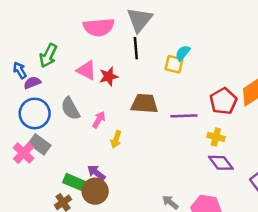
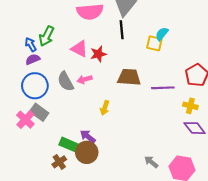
blue arrow: (20, 70) -> (31, 44), moved
pink arrow: (99, 120) -> (85, 79), moved, turned -136

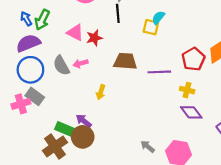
blue arrow: (31, 44) -> (26, 19), moved
purple semicircle: (33, 59) -> (28, 43), size x1.6
pink cross: (25, 120) -> (21, 104), turned 30
brown cross: (59, 162) -> (55, 146), size x1.6

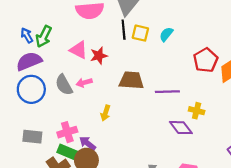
yellow square: (151, 27) -> (140, 33), moved
red pentagon: (193, 59) -> (206, 60), moved
gray rectangle: (35, 96) -> (32, 137), moved, turned -30
pink cross: (21, 104) -> (67, 132), moved
purple diamond: (191, 112) -> (181, 128), moved

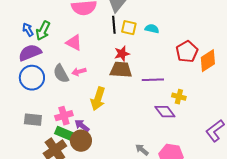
cyan semicircle: (166, 34) -> (152, 29), turned 64
red star: (99, 56) -> (122, 54), moved
yellow arrow: (106, 113) -> (98, 99), size x1.6

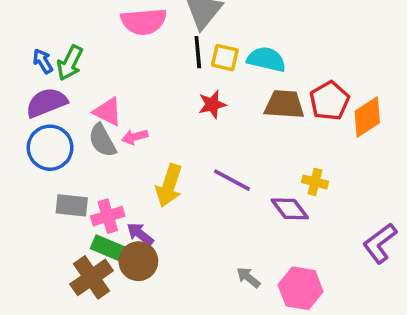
cyan semicircle: (152, 29) -> (266, 59), size x1.5
pink triangle: (74, 43) -> (108, 112), moved
brown trapezoid: (121, 70) -> (284, 104), moved
purple line: (153, 80) -> (232, 180), moved, turned 30
gray rectangle: (33, 120) -> (72, 205), moved

